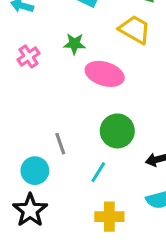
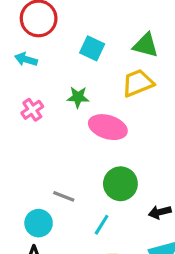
yellow trapezoid: (135, 29) -> (138, 83), turned -52
gray line: (60, 144) -> (64, 196), turned -50

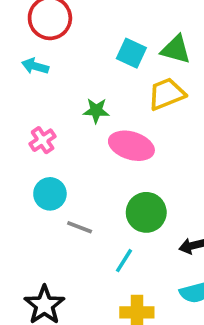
cyan square: (92, 48) -> (131, 53), moved
pink cross: (32, 110) -> (43, 140), moved
cyan circle: (39, 223) -> (50, 194), moved

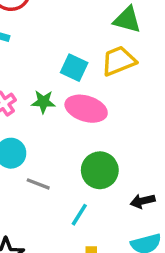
cyan square: (131, 53) -> (74, 68), moved
green star: (96, 111) -> (43, 102), moved

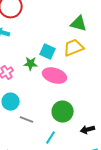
green star: (43, 102) -> (31, 64), moved

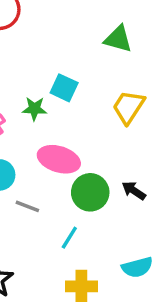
yellow trapezoid: (74, 48) -> (129, 107), moved, turned -35
pink ellipse: (55, 76) -> (59, 159), moved
black arrow: (88, 130) -> (134, 191), moved, turned 48

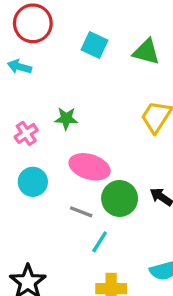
cyan square: (64, 88) -> (95, 45), moved
gray line: (27, 206) -> (81, 212), moved

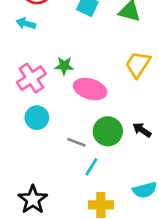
pink cross: (26, 133) -> (31, 78), size x1.5
pink ellipse: (90, 167) -> (90, 89), moved

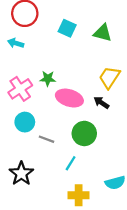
black arrow: (142, 130) -> (101, 103), moved
gray line: (76, 142) -> (47, 139), moved
black star: (33, 200) -> (21, 174), moved

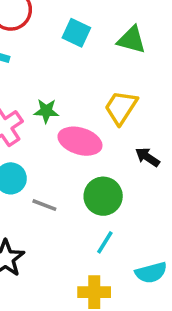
yellow trapezoid: (109, 77) -> (121, 107), moved
black arrow: (101, 103) -> (147, 157), moved
cyan line: (71, 163) -> (105, 242), moved

